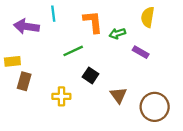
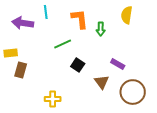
green arrow: (117, 33) -> (101, 29), turned -72
purple rectangle: (141, 52) -> (118, 64), moved
yellow cross: (61, 96) -> (53, 99), moved

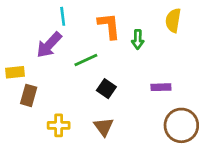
purple arrow: (23, 23) -> (49, 45), moved, turned -55
purple rectangle: (118, 64) -> (161, 87), turned -32
brown triangle: (102, 82) -> (104, 127), moved
yellow cross: (53, 99) -> (59, 125), moved

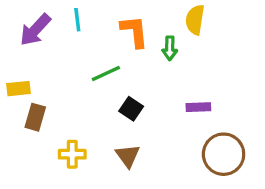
yellow semicircle: (173, 20) -> (195, 20), moved
purple arrow: (49, 45) -> (35, 30), moved

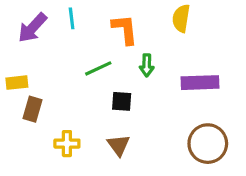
green arrow: (170, 48) -> (147, 65), moved
purple rectangle: (198, 107) -> (200, 83), moved, size x1.6
black square: (131, 109) -> (122, 101), turned -30

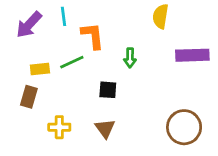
orange L-shape: (125, 29) -> (93, 36), moved
green line: (98, 68) -> (72, 62), moved
yellow rectangle: (17, 83) -> (40, 69), moved
purple rectangle: (200, 83) -> (192, 55), moved

